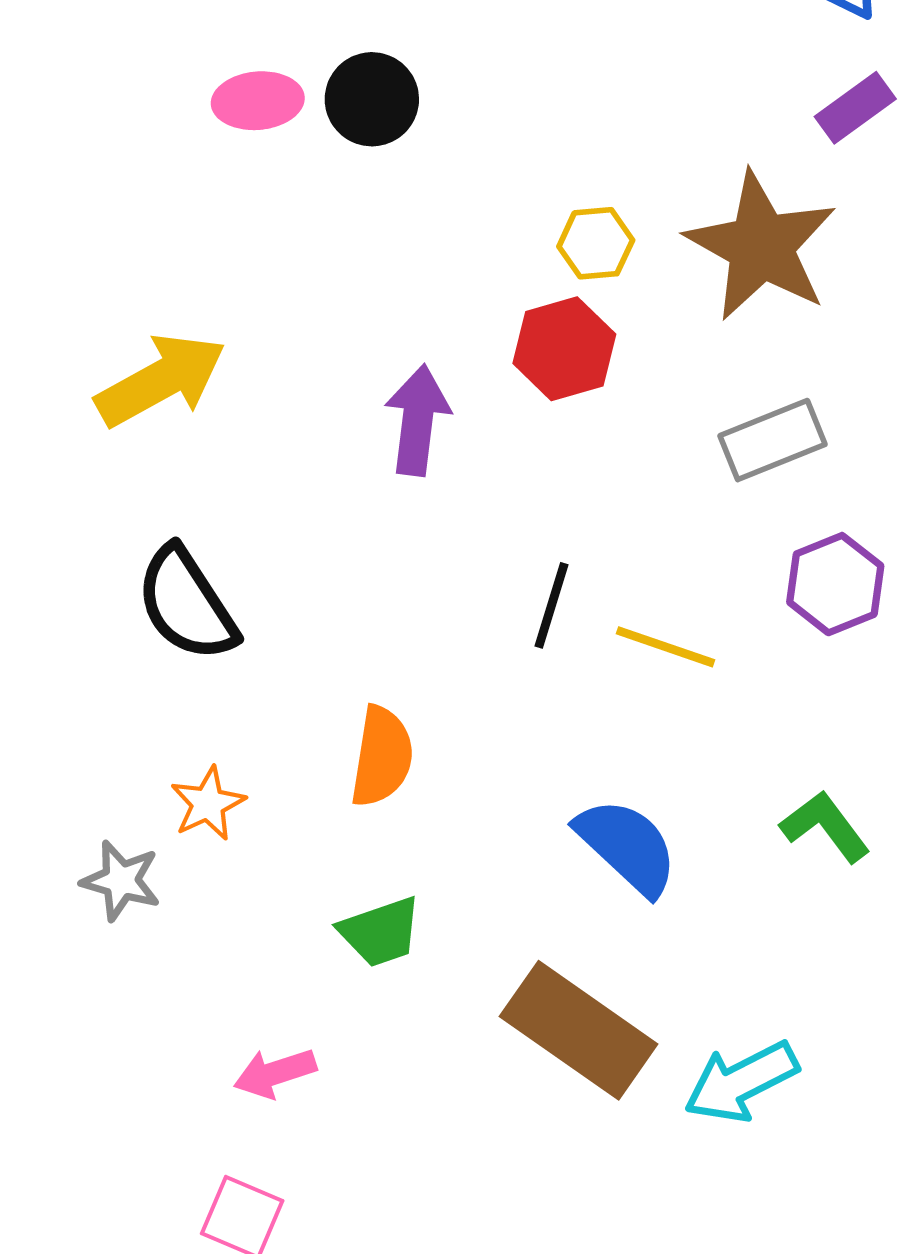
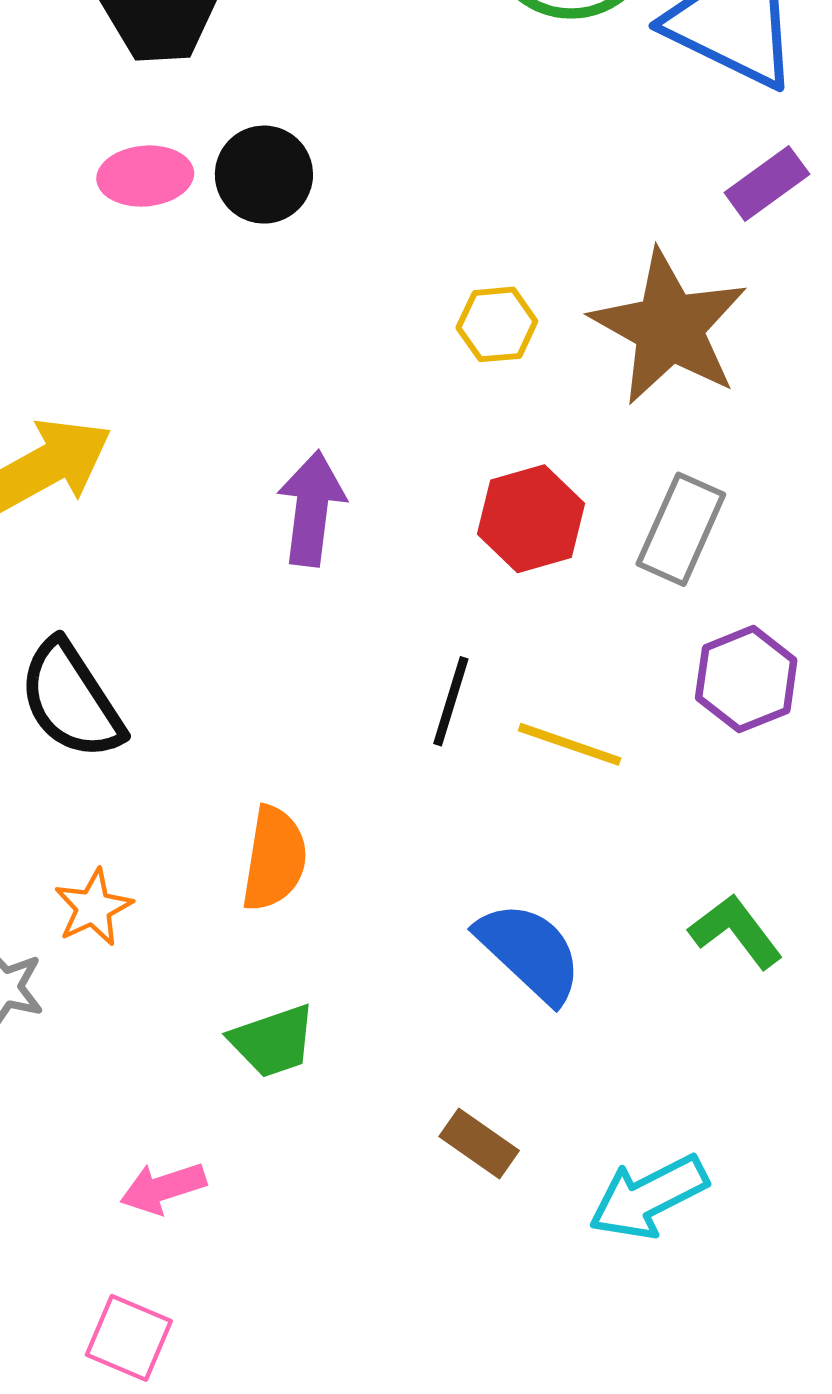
red hexagon: (564, 349) -> (531, 519), moved
gray rectangle: (773, 440) -> (681, 529), turned -44
brown rectangle: (579, 1030) -> (479, 1143), size x0.5

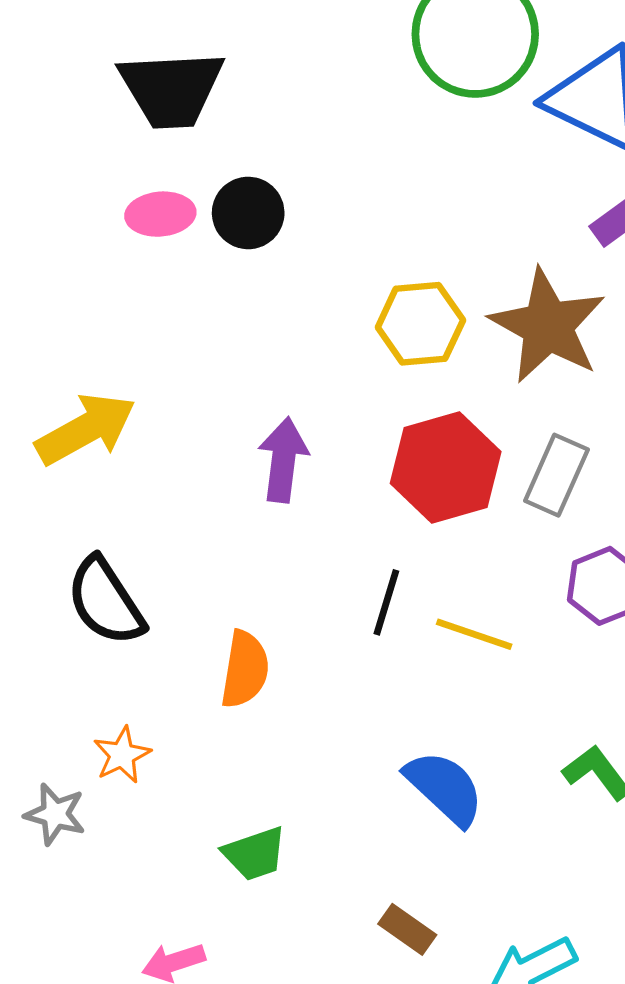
yellow hexagon: (497, 324) -> (420, 324), size x1.5
red hexagon: (531, 519) -> (446, 467), size x1.4
orange semicircle: (274, 859) -> (245, 669), moved

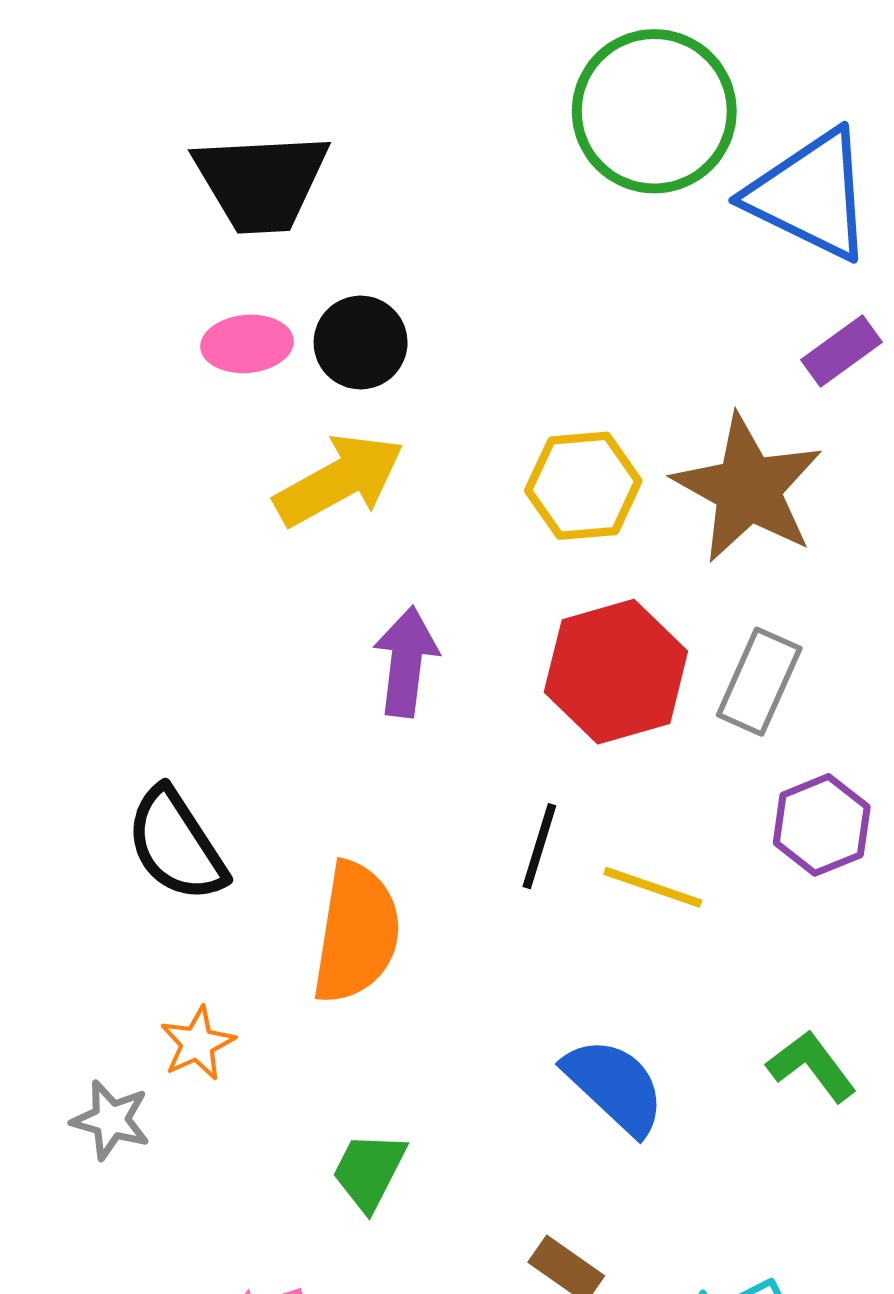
yellow arrow: (86, 429) -> (339, 480), moved
orange semicircle: (245, 669) -> (356, 933), size x1.4
green trapezoid: (255, 854) -> (369, 1171), turned 136

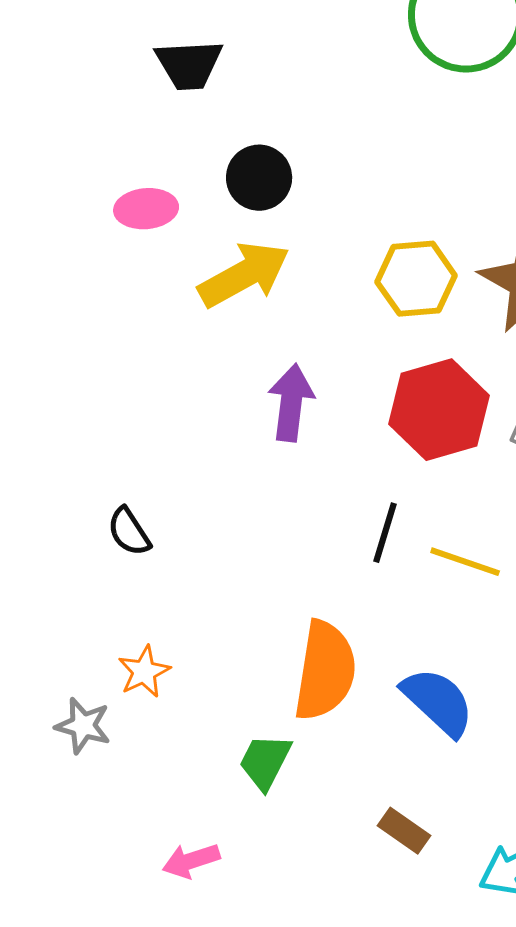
black trapezoid: (261, 182) -> (189, 65), size x0.7
pink ellipse: (247, 344) -> (146, 209), moved
black semicircle: (176, 845) -> (129, 532), size x0.6
orange semicircle: (356, 933) -> (325, 671), moved

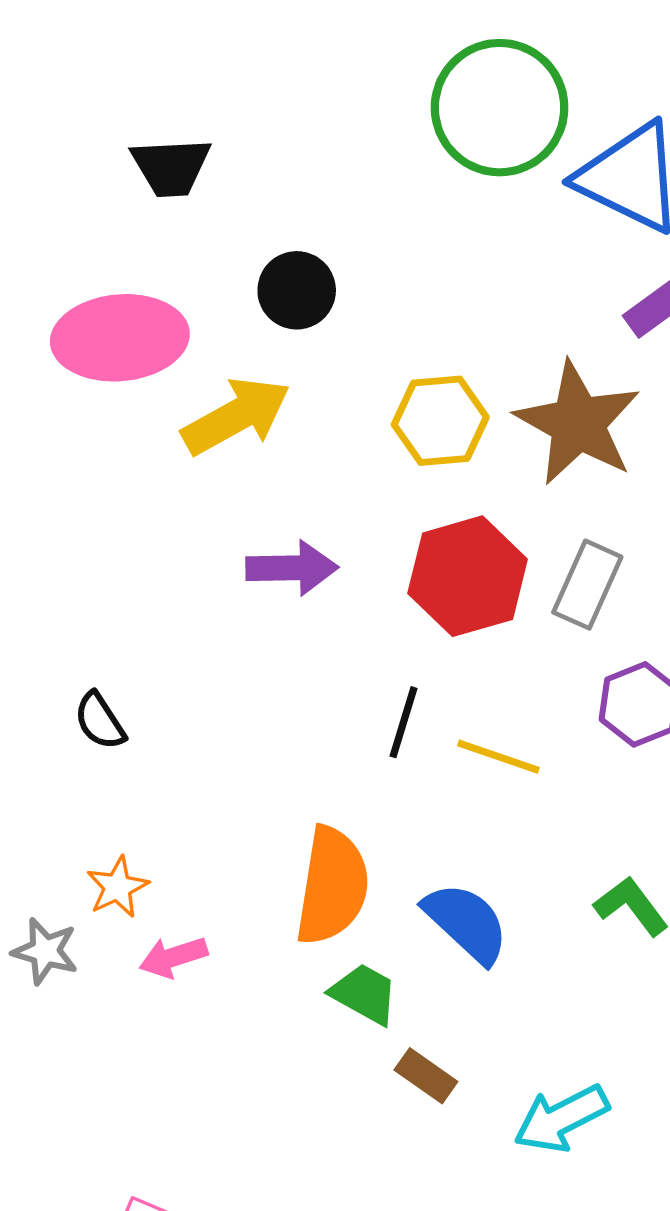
black circle: (259, 178) -> (297, 290), moved
pink ellipse: (146, 209) -> (120, 338), size x1.8
purple arrow: (291, 403) -> (292, 568), turned 82
green trapezoid: (265, 762) -> (364, 994), moved, turned 92
pink arrow: (191, 861) -> (173, 957), moved

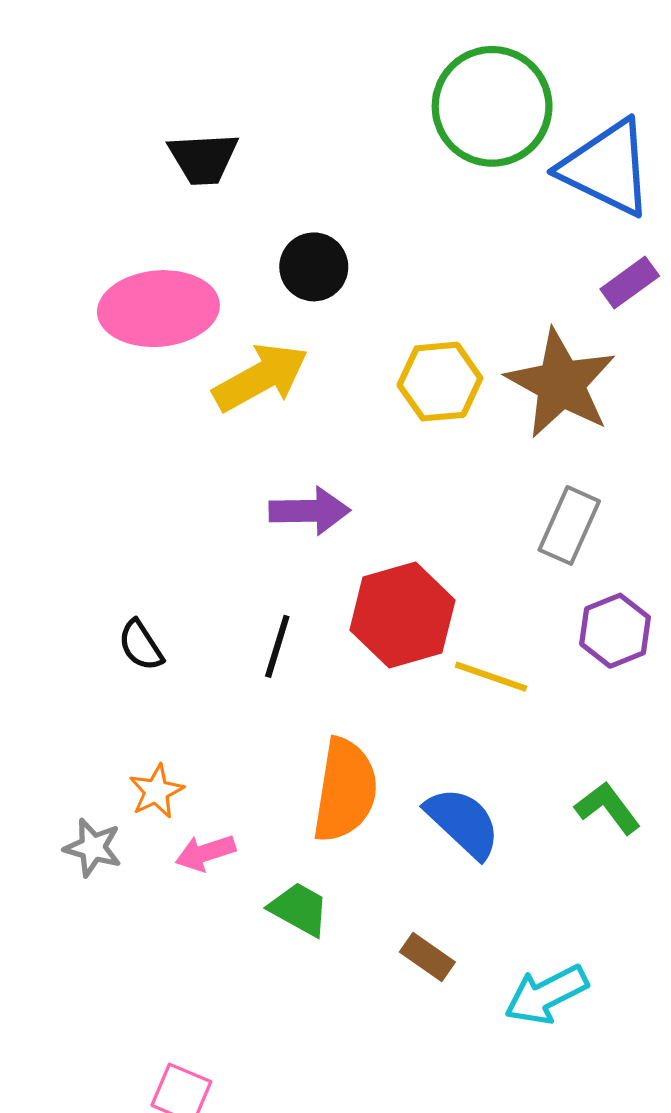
red hexagon: (468, 576) -> (402, 615), moved
black line: (403, 722) -> (277, 646), moved
green trapezoid: (364, 994) -> (299, 909), moved

